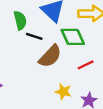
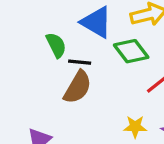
brown semicircle: (50, 56) -> (78, 87), moved

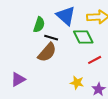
green semicircle: (56, 45) -> (39, 25), turned 35

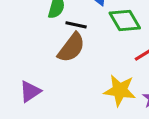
yellow star: (77, 83) -> (120, 90), size x1.5

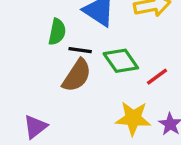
green diamond: (125, 21) -> (121, 61), moved

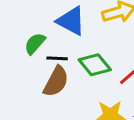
green semicircle: (57, 32) -> (35, 44), turned -145

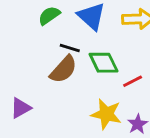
green semicircle: (35, 44) -> (49, 16), moved

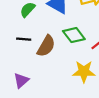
black line: (70, 48) -> (24, 39), moved

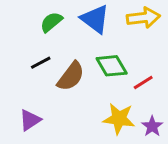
black line: (24, 39) -> (41, 63), turned -40

